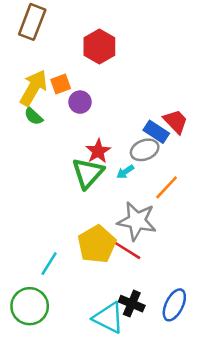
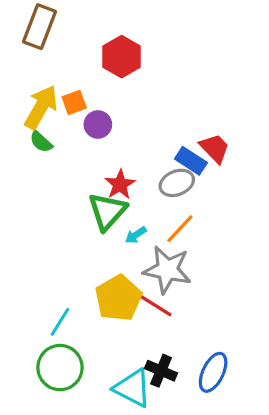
cyan arrow: (125, 172) -> (136, 235), moved
orange line: (167, 187) -> (180, 229), moved
green circle: (30, 306) -> (60, 368), moved

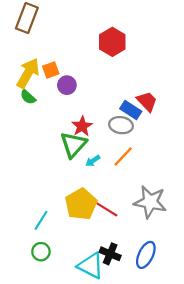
red hexagon: (122, 57) -> (112, 42), moved
gray ellipse: (177, 183) -> (121, 125), turned 30
gray star: (167, 270) -> (150, 202), moved
green circle: (60, 368) -> (41, 252), size x0.6

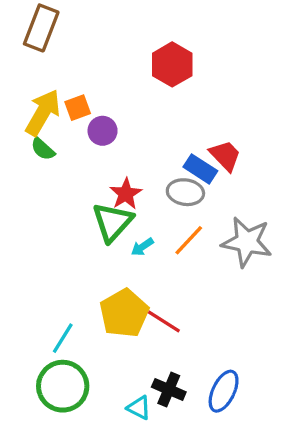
gray star: (150, 202) -> (247, 242), moved
green circle: (41, 252) -> (63, 386), size x1.8
cyan triangle: (91, 266) -> (139, 408), size x0.6

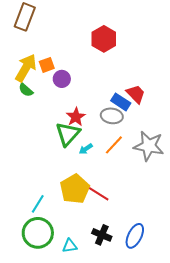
cyan triangle: (139, 408) -> (70, 246), moved, turned -35

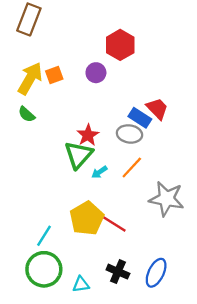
purple circle: (62, 79) -> (96, 73), moved
green semicircle: (26, 90) -> (27, 114), moved
gray star: (149, 146) -> (166, 199), moved

